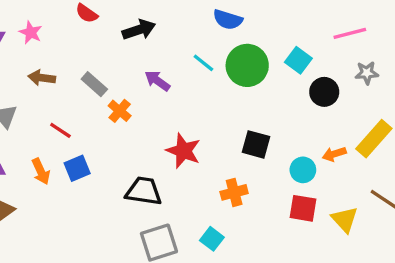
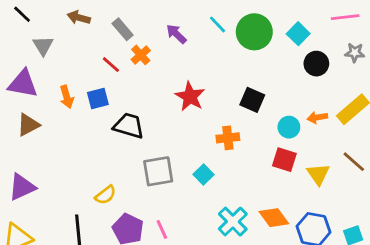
red line: (60, 130) -> (111, 65), moved
black trapezoid: (144, 191) -> (129, 126), moved

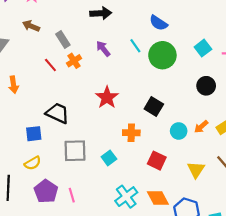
cyan square: (298, 34) -> (203, 48), moved
blue square: (98, 99) -> (34, 134), moved
orange arrow: (317, 117) -> (201, 127), turned -40
red square: (284, 160) -> (157, 161), moved

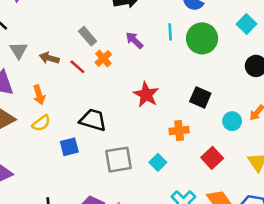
brown arrow: (31, 26) -> (49, 58), moved
cyan line: (135, 46) -> (170, 32), turned 40
red square: (157, 161) -> (212, 158), turned 30
yellow semicircle: (33, 163) -> (41, 123), moved

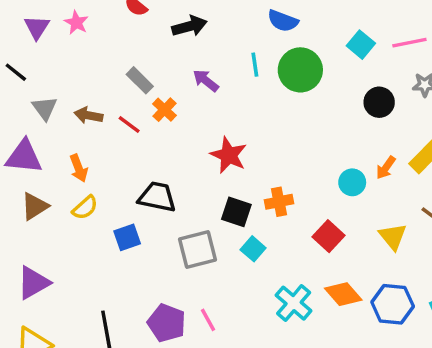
black square: (200, 97) -> (236, 212), moved

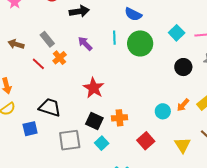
brown arrow: (89, 115) -> (16, 44), moved

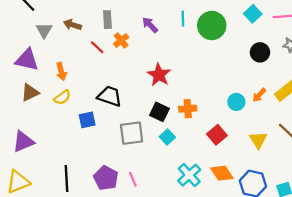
gray rectangle: (47, 39) -> (107, 20), turned 35

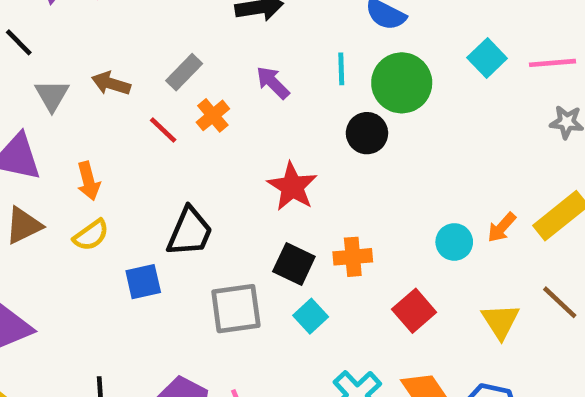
gray rectangle: (107, 20) -> (184, 72), turned 48
black circle: (260, 52) -> (367, 133), moved
black trapezoid: (110, 96) -> (190, 232), turned 95

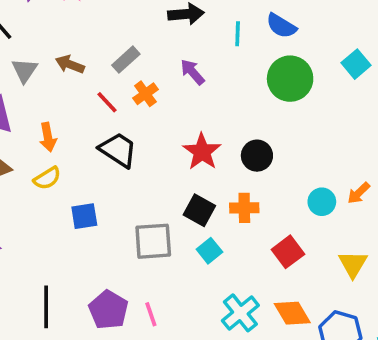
cyan line: (341, 69) -> (238, 34), moved
black circle: (367, 133) -> (257, 156), moved
black trapezoid: (190, 232) -> (118, 150), moved, turned -84

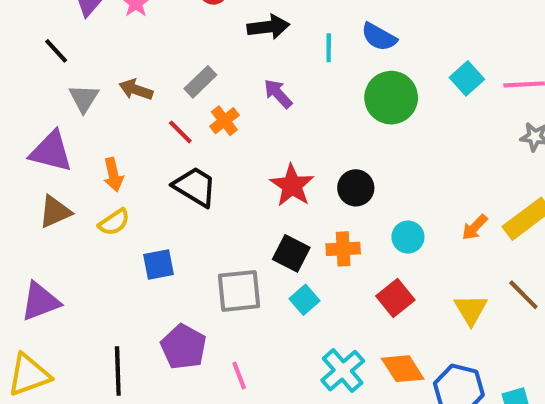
cyan circle: (322, 202) -> (408, 237), moved
purple pentagon: (108, 310) -> (183, 347), moved

